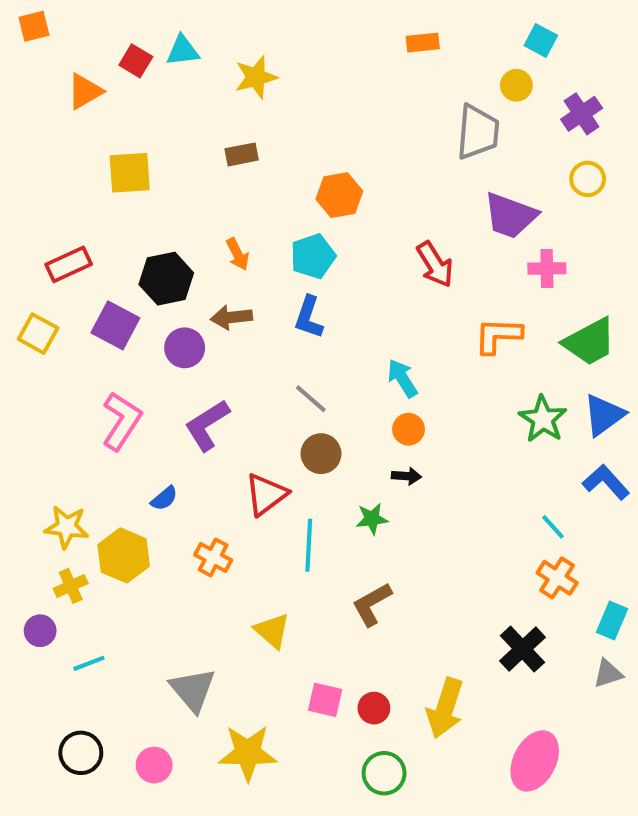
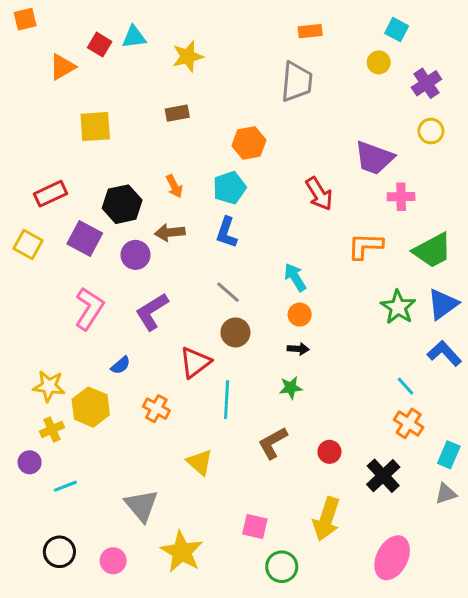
gray trapezoid: (478, 132) -> (297, 82), moved
green star: (372, 519) -> (291, 388), moved
pink square: (325, 700) -> (255, 526), moved
red circle: (374, 708) -> (329, 452), moved
yellow star: (248, 753) -> (182, 552), turned 30

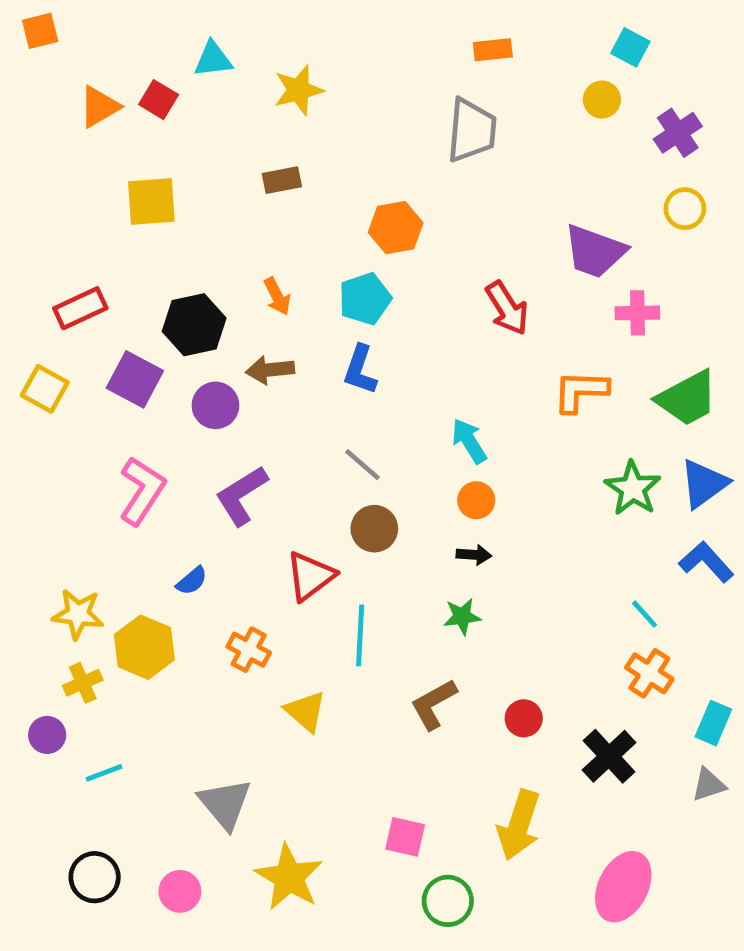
red square: (100, 45) -> (159, 100), moved
yellow triangle: (200, 462) -> (306, 711), moved

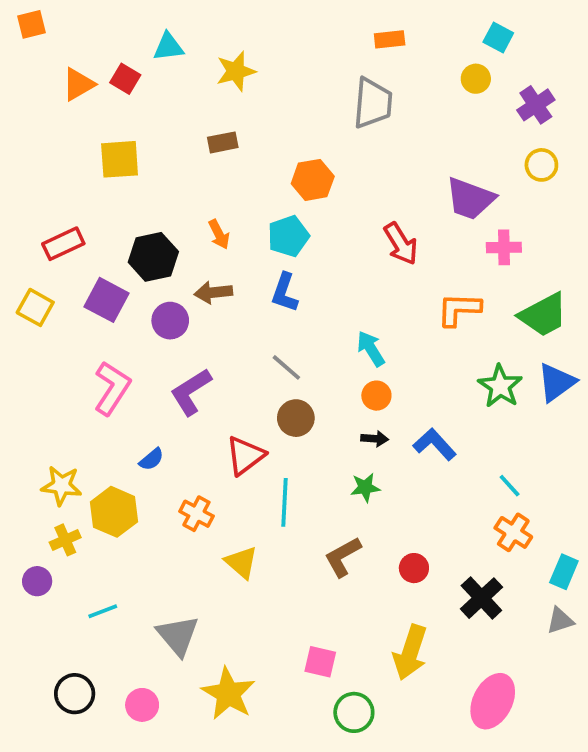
blue L-shape: (706, 562) -> (435, 444), moved
cyan line: (104, 773) -> (103, 611), moved

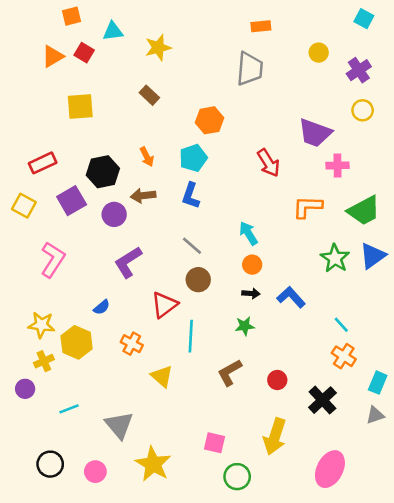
orange square: (31, 24) -> (72, 16), moved
cyan square: (498, 37) -> (364, 19), moved
brown rectangle: (223, 142) -> (149, 95), turned 54
purple square: (106, 300) -> (72, 201), turned 32
pink L-shape: (112, 388) -> (53, 260), moved

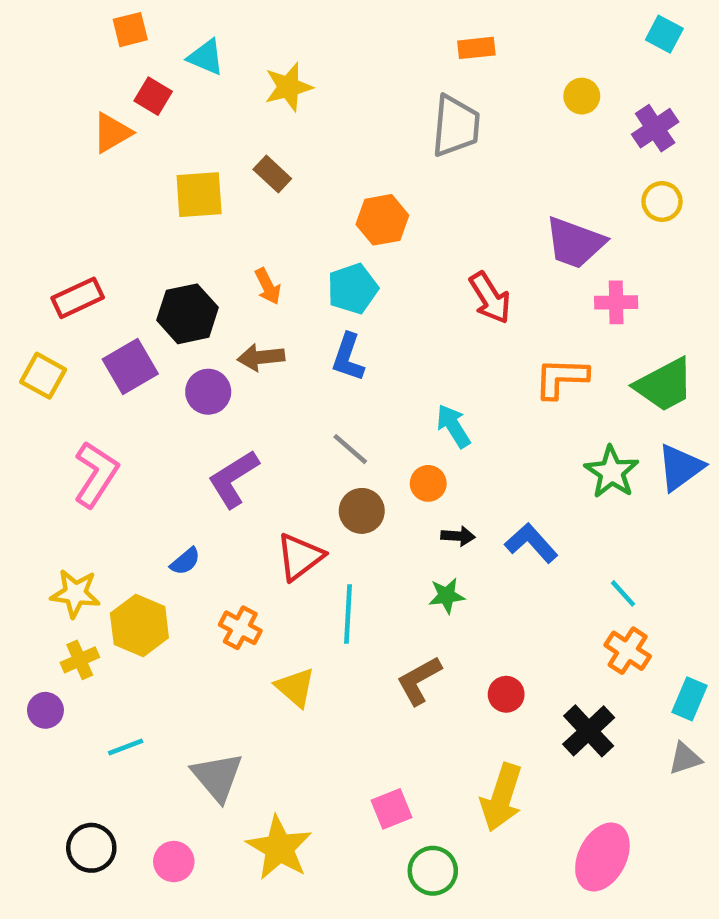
cyan triangle: (113, 31) -> (206, 57), turned 30
orange triangle: (53, 56) -> (112, 133), moved
yellow square: (80, 107) -> (199, 195), moved
orange circle: (252, 265) -> (428, 483), moved
pink square: (215, 443) -> (392, 809), turned -35

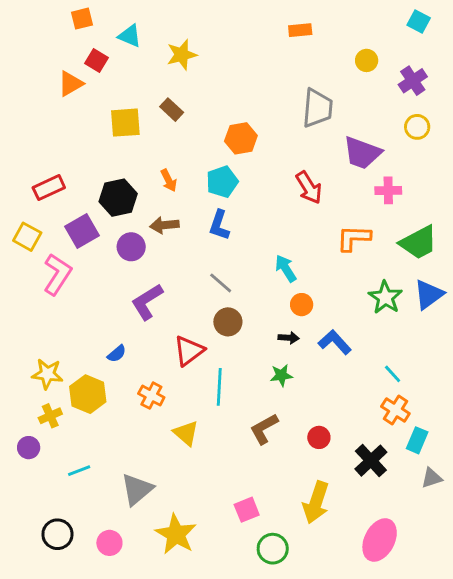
gray trapezoid: (456, 126) -> (317, 108), moved
pink L-shape: (96, 474) -> (57, 274), moved
orange circle: (428, 483) -> (302, 305), moved
cyan rectangle: (689, 699) -> (417, 440), moved
gray triangle: (217, 777) -> (137, 489), turned 30

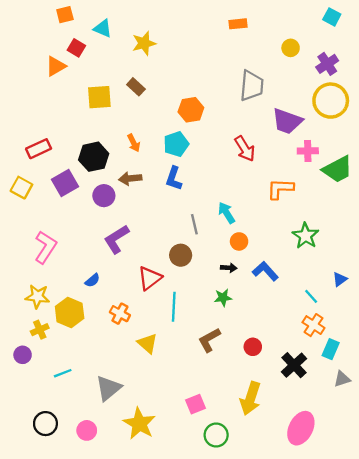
yellow circle: (417, 127) -> (331, 101), size x1.8
green trapezoid: (419, 242) -> (338, 169), moved
pink L-shape: (57, 274) -> (45, 247), moved
gray line: (221, 283) -> (194, 224), moved, turned 36
blue triangle: (429, 294) -> (340, 279), moved, size x0.6

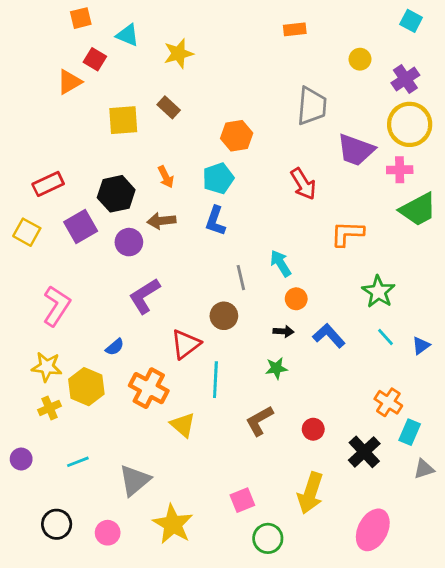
pink cross: (308, 151) -> (400, 170), moved
cyan line: (311, 296) -> (386, 337), moved
orange cross: (120, 314) -> (149, 388), size x1.5
purple circle: (23, 355) -> (21, 459), moved

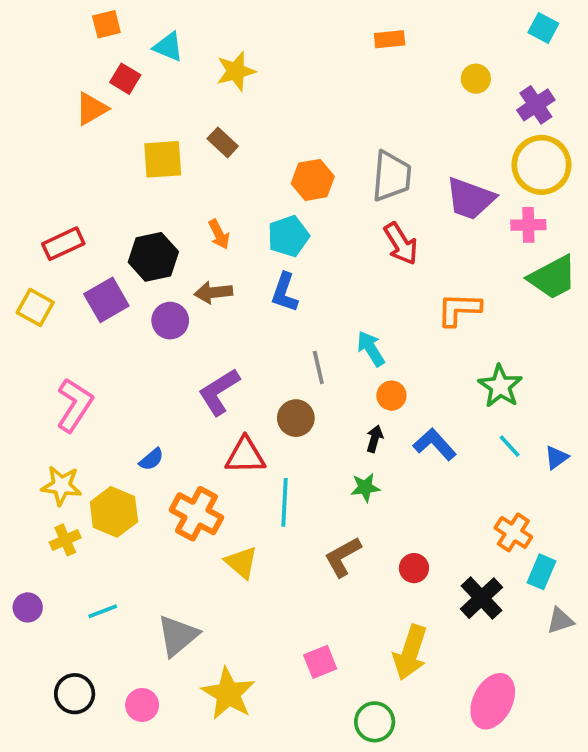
gray trapezoid: (312, 106) -> (391, 176), moved
purple L-shape: (144, 296) -> (219, 392), moved
black arrow: (283, 331) -> (375, 439), turned -78
red triangle: (186, 344) -> (245, 456), turned 36
green circle: (268, 538) -> (375, 722), moved

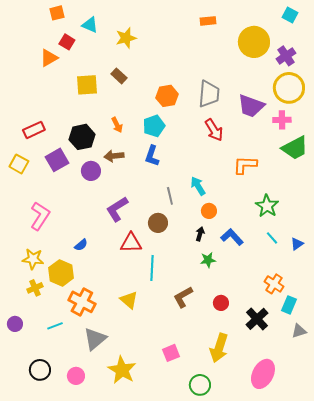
yellow circle: (476, 79) -> (254, 42), size x2.0
green star: (365, 487) -> (208, 260), moved
orange cross: (196, 514) -> (82, 302), moved

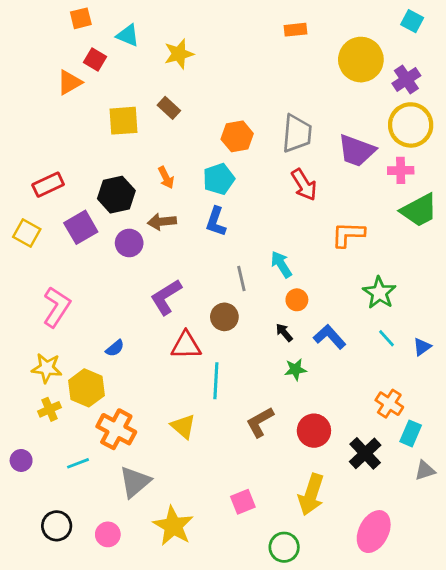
black arrow: (200, 234) -> (284, 333), turned -56
red circle: (221, 303) -> (314, 431), size x1.5

